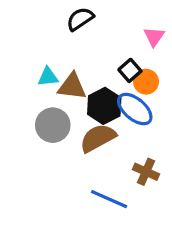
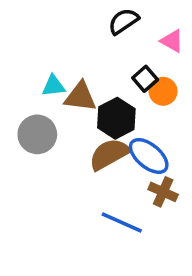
black semicircle: (80, 19) -> (124, 21), moved
pink triangle: (154, 37) -> (172, 41), turned -35
blue ellipse: (135, 109) -> (149, 156), moved
gray circle: (53, 125) -> (37, 134), moved

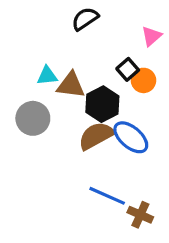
black semicircle: (124, 21) -> (85, 19), moved
pink triangle: (172, 41) -> (151, 36), turned 50
brown cross: (163, 192) -> (140, 215), moved

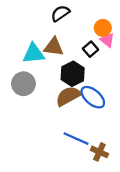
pink triangle: (151, 36) -> (107, 40), moved, turned -40
cyan triangle: (47, 76) -> (34, 54), size x1.5
orange circle: (143, 80) -> (103, 28), moved
brown triangle: (71, 85) -> (54, 47), moved

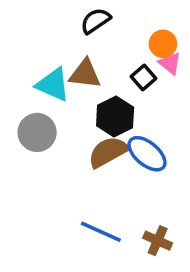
cyan triangle: (34, 54) -> (53, 85), turned 30
blue line: (76, 139) -> (101, 232), moved

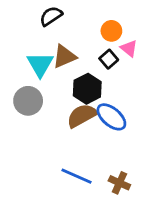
black semicircle: (96, 21) -> (51, 16), moved
orange circle: (163, 44) -> (111, 31), moved
brown triangle: (85, 74) -> (64, 56), turned -30
cyan triangle: (53, 85) -> (40, 65), turned 36

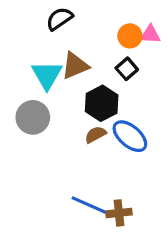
pink triangle: (129, 48) -> (150, 34), moved, turned -36
brown semicircle: (82, 116) -> (95, 135), size x0.6
brown cross: (119, 183) -> (119, 213), moved, turned -30

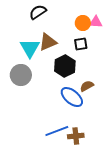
black square: (127, 69) -> (81, 44), turned 32
brown semicircle: (95, 135) -> (87, 86), moved
blue ellipse: (130, 136) -> (72, 97), moved
blue line: (89, 205) -> (57, 131), turned -45

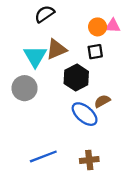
blue line: (57, 131) -> (43, 156), moved

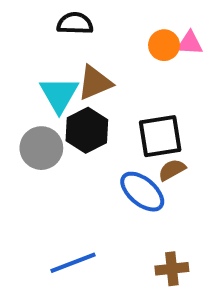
black semicircle: (45, 14) -> (75, 23), turned 36
black square: (95, 52) -> (160, 136), moved, size x1.6
black hexagon: (76, 78) -> (87, 130), moved
brown cross: (89, 160) -> (172, 269), moved

